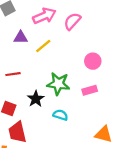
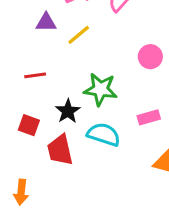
pink rectangle: (90, 90) -> (149, 117), moved
cyan semicircle: (60, 115) -> (104, 135), size x1.5
red trapezoid: (17, 132) -> (60, 150), moved

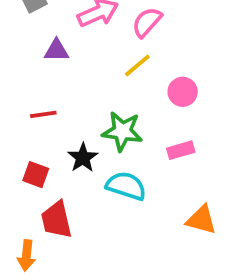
yellow line: (79, 35) -> (137, 65), moved
pink rectangle: (149, 117) -> (181, 150), moved
red trapezoid: (60, 150) -> (56, 220), moved

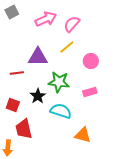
purple triangle: (56, 50) -> (38, 57), moved, size x1.5
orange triangle: (201, 220) -> (83, 135), moved

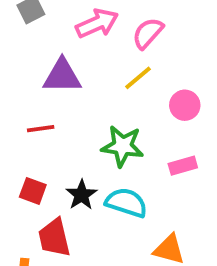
purple triangle: (38, 57) -> (62, 76), moved
black star: (38, 96) -> (82, 195), moved

